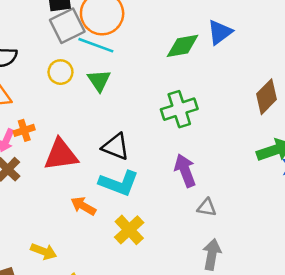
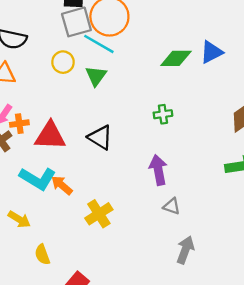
green cross: (179, 109) -> (163, 114), size x0.6
orange cross: (24, 130) -> (19, 124), moved
cyan L-shape: (119, 183) -> (38, 179), moved
gray arrow: (212, 254) -> (185, 250), moved

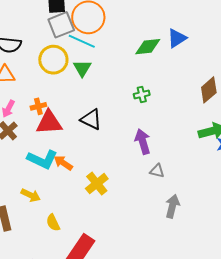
yellow circle: (63, 62) -> (53, 60), size x1.5
orange cross: (19, 124) -> (38, 106), moved

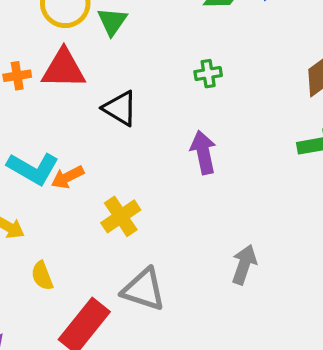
orange cross: (38, 106) -> (17, 76), moved
red triangle: (49, 123) -> (63, 69), moved
orange arrow: (63, 163) -> (67, 177), turned -66
gray triangle: (157, 171) -> (144, 290), moved, size x1.8

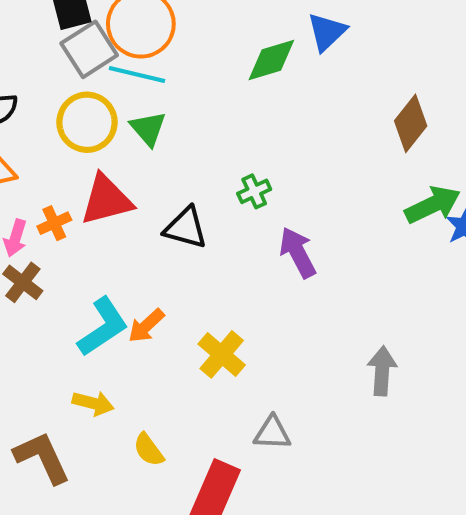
green cross: (208, 74) -> (254, 191), moved
cyan L-shape: (33, 168) -> (103, 327), turned -48
gray triangle: (144, 290) -> (272, 433), size x0.7

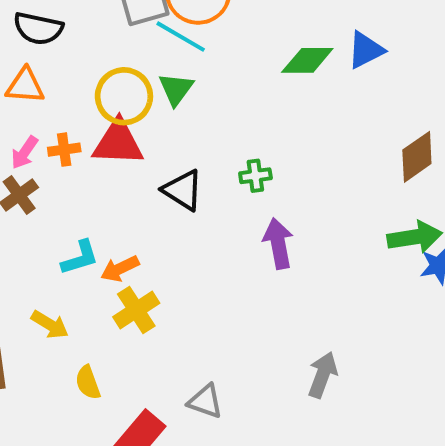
yellow circle: (87, 122) -> (124, 96), moved
cyan L-shape: (103, 327) -> (80, 258), size x0.7
yellow cross: (222, 354) -> (136, 310), moved

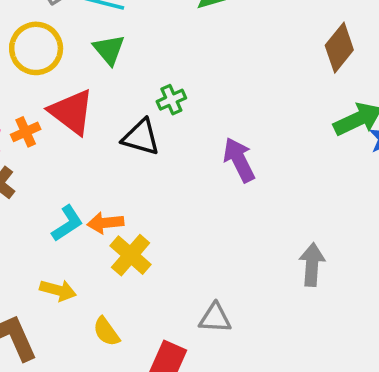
yellow circle: (124, 96) -> (36, 48), moved
red triangle: (118, 143) -> (72, 112), turned 51
green cross: (255, 176) -> (171, 100), moved
orange arrow: (120, 269) -> (105, 223), turned 36

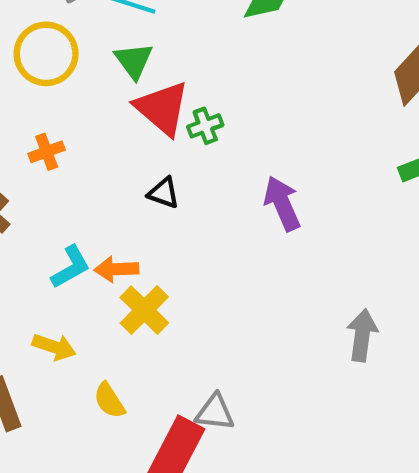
red triangle: (72, 112) -> (162, 108), moved
orange cross: (26, 132) -> (47, 152), moved
black triangle: (141, 137) -> (164, 193), moved, size x0.7
gray triangle: (215, 318) -> (215, 412), moved

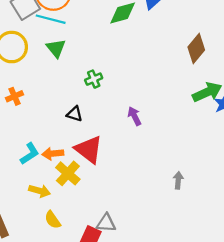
red triangle: (162, 108) -> (89, 149), moved
purple arrow: (282, 203) -> (134, 116), size x0.7
gray arrow: (362, 335) -> (178, 180), size x0.7
yellow arrow: (54, 347) -> (40, 191), moved

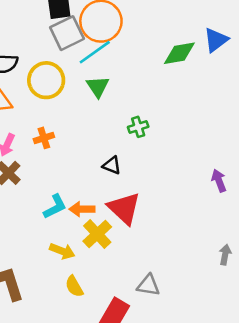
cyan line: (51, 19) -> (95, 52), turned -56
purple arrow: (134, 116) -> (219, 181), moved
gray triangle: (106, 223) -> (148, 285), moved

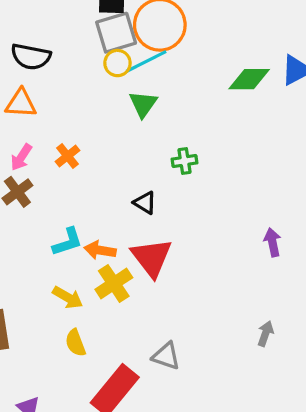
yellow circle: (46, 80) -> (117, 63), moved, size x0.6
orange cross: (44, 138) -> (67, 156), turned -30

